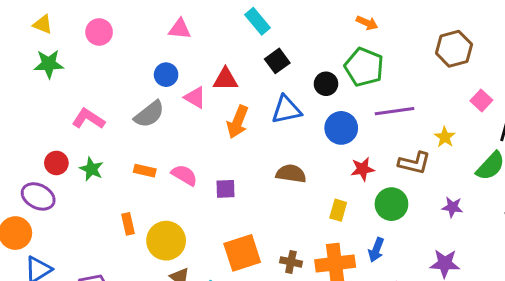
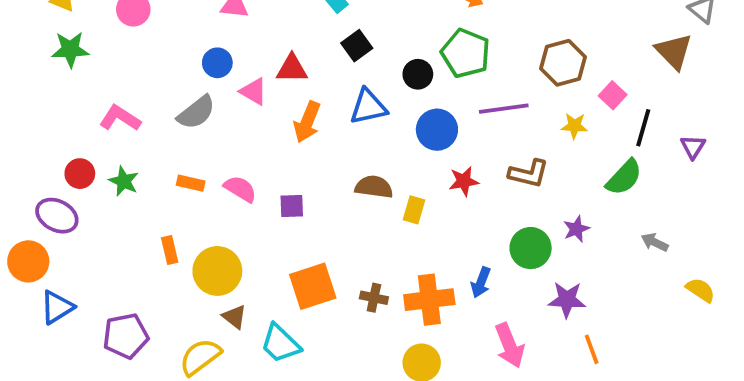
brown hexagon: (454, 49) -> (563, 63), moved
yellow star: (445, 137) -> (574, 126), moved, turned -30
green circle: (391, 204) -> (531, 248), moved
purple star: (452, 207) -> (576, 229), turned -30
yellow rectangle: (338, 210) -> (414, 210), moved

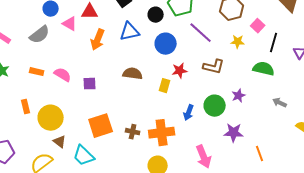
purple line: (504, 109) -> (201, 33), turned 50
green semicircle: (624, 177) -> (264, 69), turned -120
yellow rectangle: (414, 210) -> (165, 86), moved
blue arrow: (481, 282) -> (189, 113), moved
orange line: (592, 349) -> (260, 154), moved

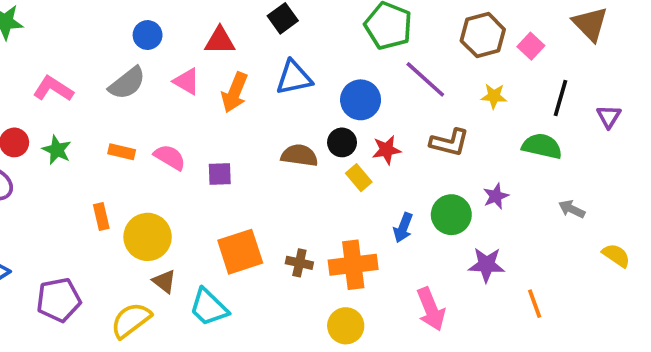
black circle: (156, 15) -> (342, 142), moved
pink triangle: (70, 24) -> (186, 81), moved
pink square: (258, 26) -> (531, 46), moved
yellow rectangle: (165, 86) -> (359, 178), turned -56

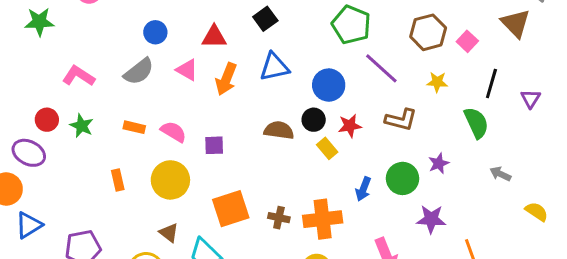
green semicircle: (542, 146) -> (476, 123), turned 52
yellow circle: (148, 237) -> (170, 180), moved

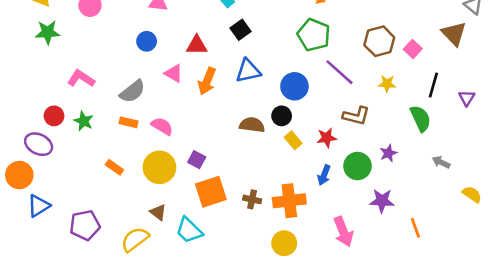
gray semicircle: (139, 71) -> (132, 91), moved
red star: (350, 126) -> (327, 138), moved
purple square: (214, 145) -> (197, 160), moved, turned 30
orange rectangle: (118, 180) -> (114, 167), turned -42

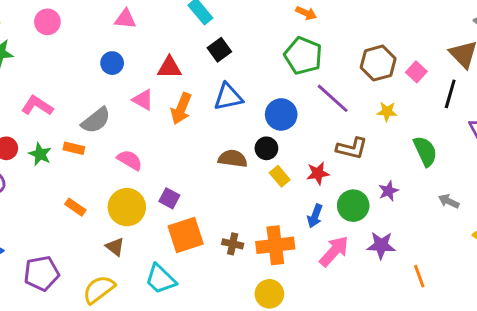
black line: (433, 85) -> (450, 94), moved
orange rectangle: (129, 122) -> (74, 148), moved
brown triangle: (158, 212) -> (115, 247), moved
pink arrow: (343, 232) -> (334, 251), moved, turned -116

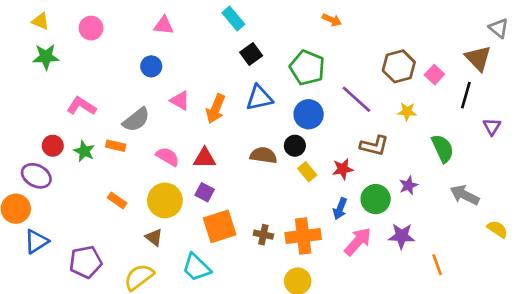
green pentagon: (303, 56) -> (307, 68), moved
red triangle: (169, 67) -> (205, 158), moved
gray arrow: (449, 201) -> (465, 195), size x1.5

